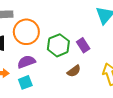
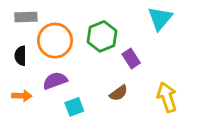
green hexagon: (58, 45) -> (102, 36), moved
cyan square: (25, 82) -> (74, 107), moved

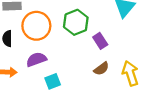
brown semicircle: (119, 93) -> (101, 69), moved

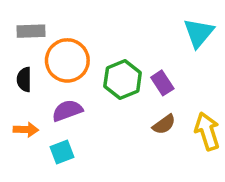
green hexagon: (76, 22) -> (123, 79), moved
cyan square: (53, 81) -> (62, 152), moved

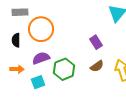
green hexagon: (123, 79) -> (64, 69), moved

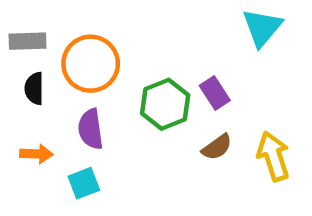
gray rectangle: (20, 12) -> (27, 41), moved
purple semicircle: (41, 58) -> (91, 129), turned -78
green hexagon: (64, 69) -> (165, 104), moved

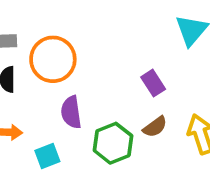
green hexagon: (165, 104) -> (113, 143), moved
purple semicircle: (91, 129) -> (71, 112), moved

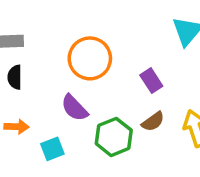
orange circle: (53, 59) -> (90, 58), moved
purple semicircle: (71, 112) -> (75, 108), turned -36

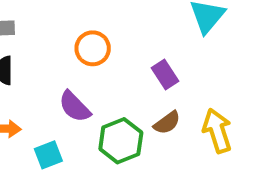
orange circle: (90, 58) -> (93, 48), size x0.7

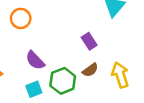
orange circle: (93, 48) -> (21, 18), moved
cyan square: (48, 155) -> (34, 89), moved

